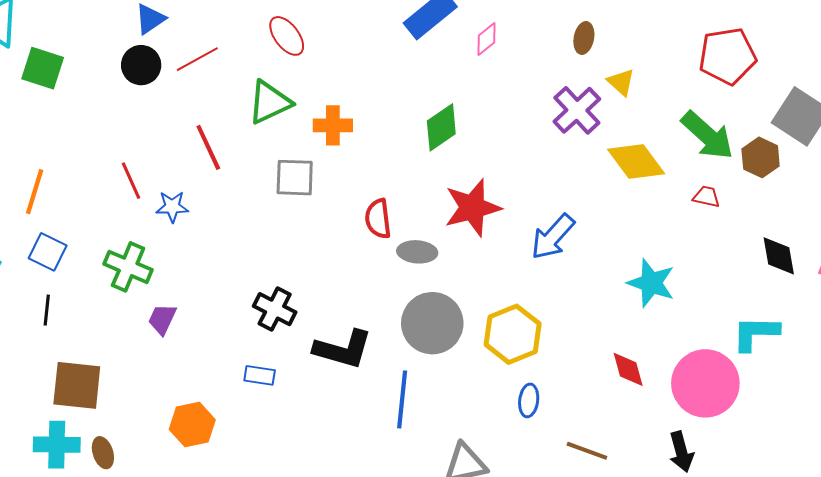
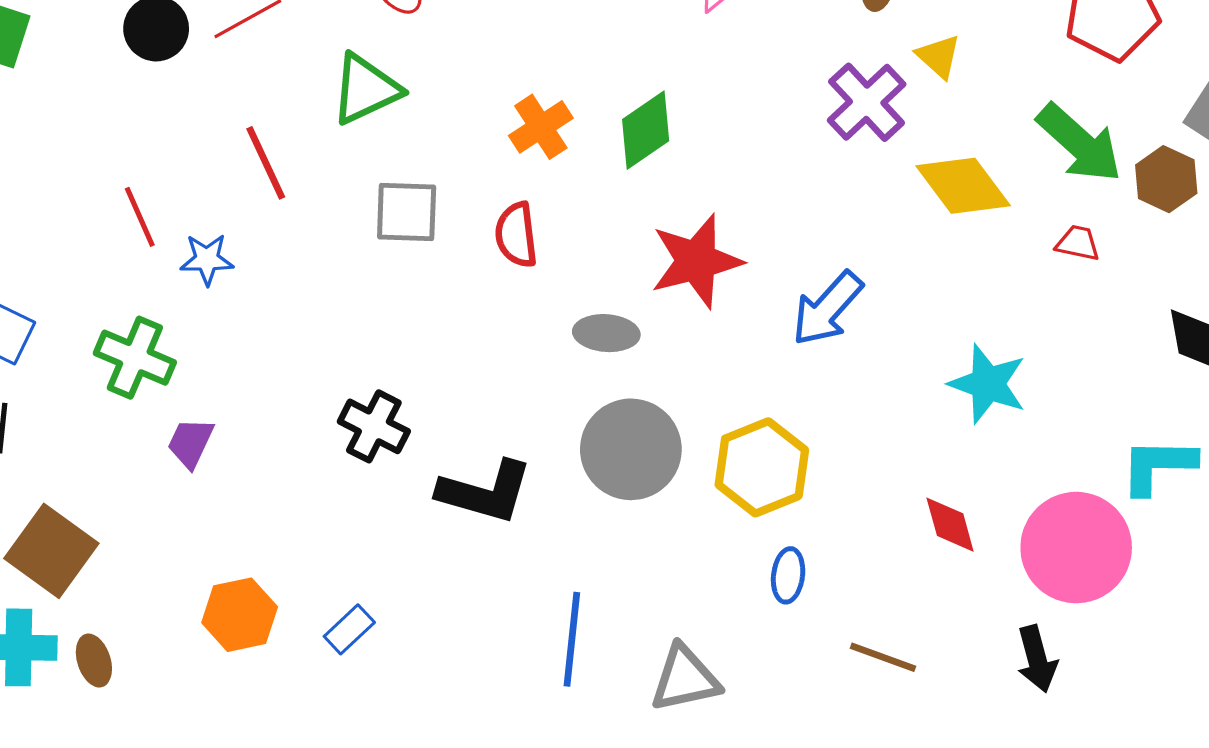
orange cross: (333, 125) -> (541, 127), moved, turned -33
red semicircle: (378, 219) -> (516, 235), moved
blue rectangle: (260, 375) -> (349, 629), moved, turned -52
brown square: (77, 385) -> (51, 551), turned 30
blue line: (402, 399) -> (572, 639), moved

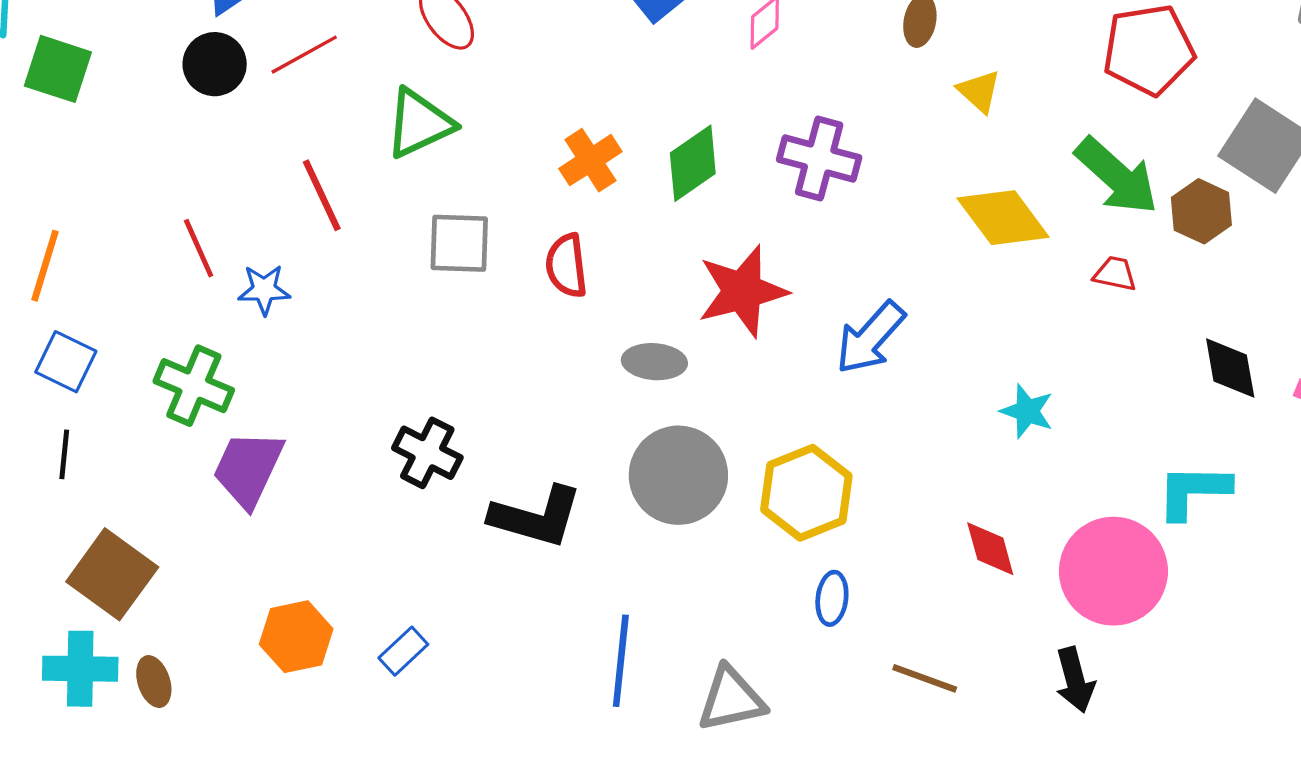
purple cross: (867, 102) -> (819, 159), moved, turned -32
cyan star: (988, 384) -> (1027, 411), size x0.7
purple trapezoid: (190, 443) -> (248, 469), size x1.6

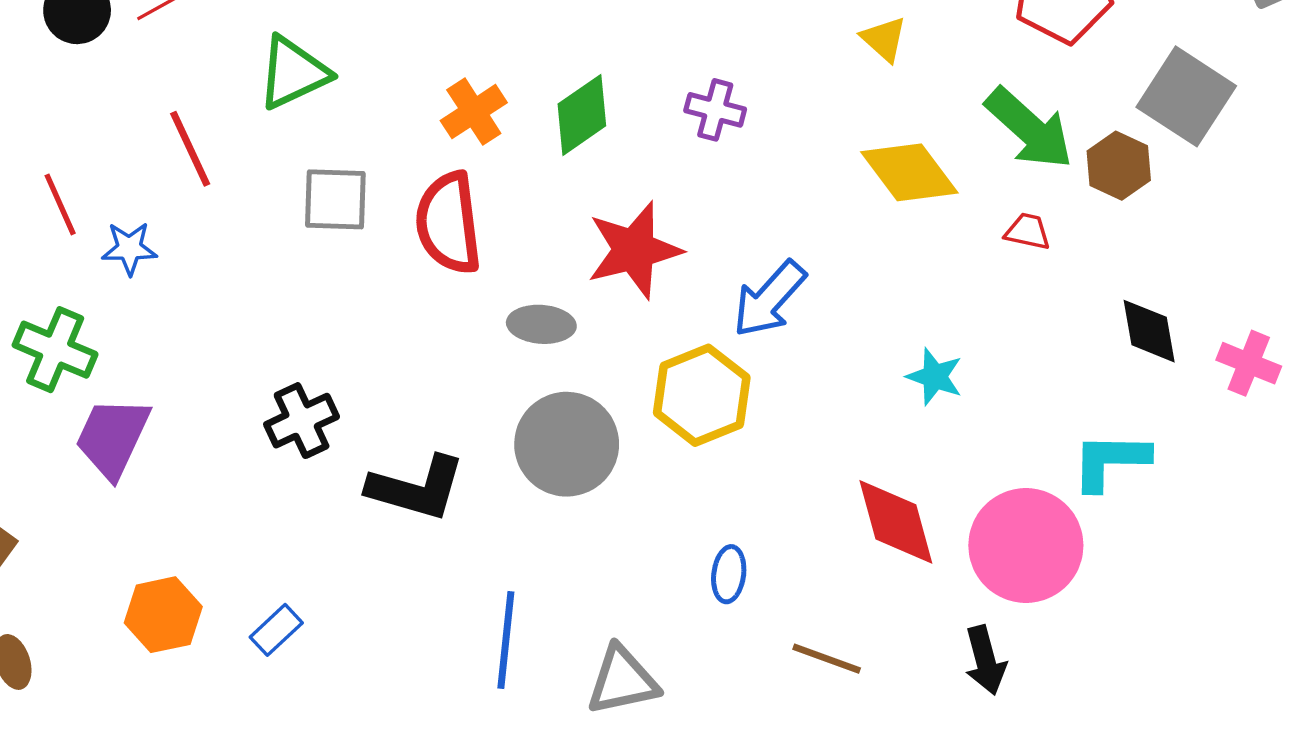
purple cross: (819, 159) -> (715, 110), size x0.7
red semicircle: (566, 266) -> (448, 223), size x1.5
black cross: (427, 453) -> (302, 421), turned 38
yellow hexagon: (806, 493) -> (702, 395), moved
red diamond: (990, 549) -> (896, 522), size x1.5

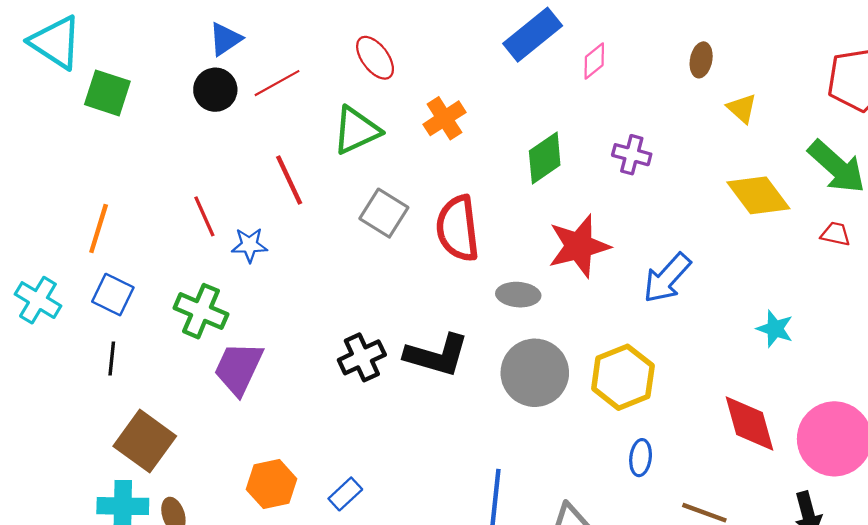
orange cross: (474, 112) -> (444, 118), moved
gray square: (335, 199) -> (384, 213), turned 30
yellow hexagon: (702, 395) -> (623, 377), moved
black L-shape: (416, 488) -> (437, 355), moved

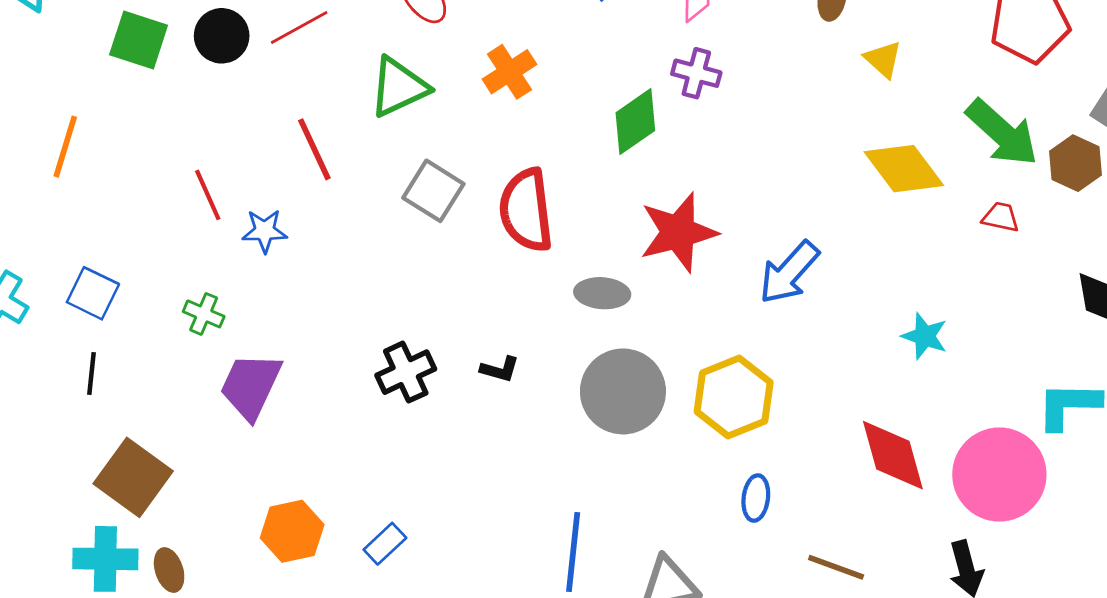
green square: (107, 93) -> (139, 40), moved
purple cross: (632, 155) -> (696, 73), moved
orange line: (99, 228) -> (65, 147), moved
green cross: (201, 311) -> (204, 314), size x0.6
black L-shape: (437, 355) -> (500, 369), size x0.5

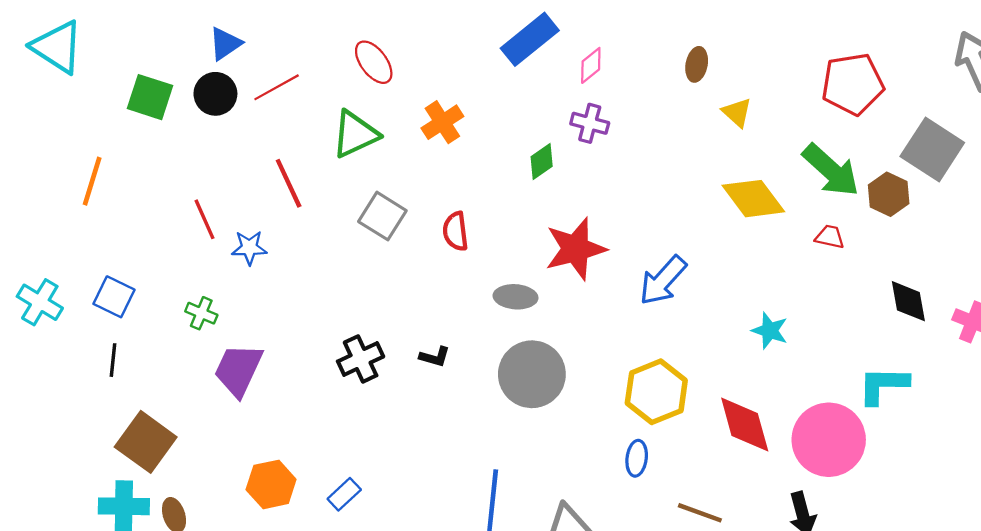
green diamond: (635, 122) -> (542, 161), size x0.7
red semicircle: (526, 210) -> (456, 231), size x0.6
yellow hexagon: (734, 397) -> (656, 392), moved

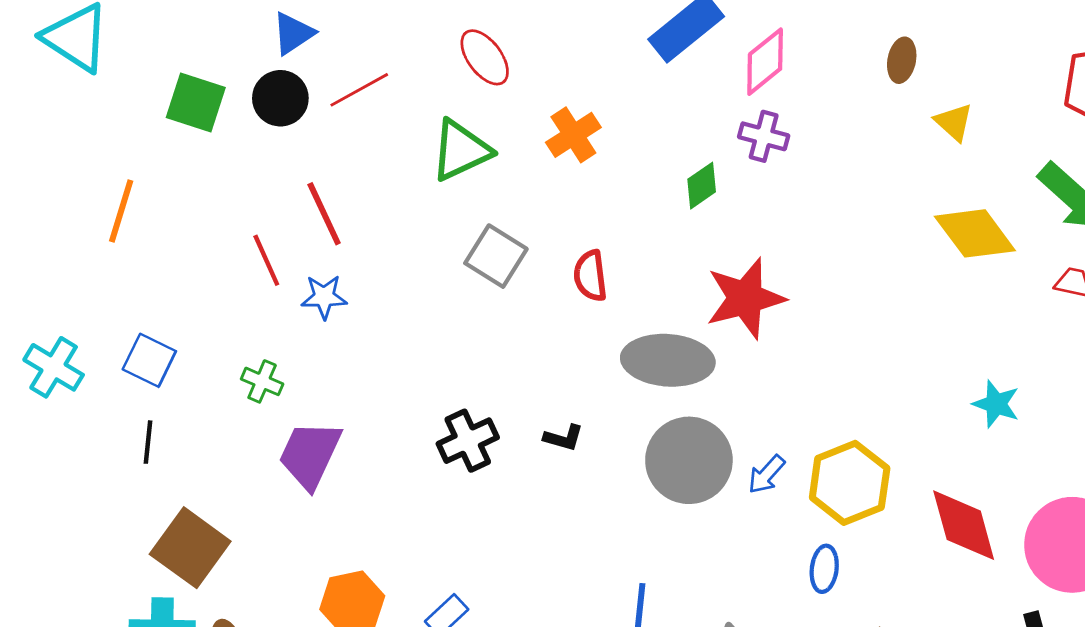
pink diamond: (591, 65) -> (765, 62), size x1.4
red line: (289, 183) -> (324, 214), moved
blue arrow: (663, 280) -> (766, 474), moved, size x0.6
gray ellipse: (516, 297) -> (668, 360), size x1.6

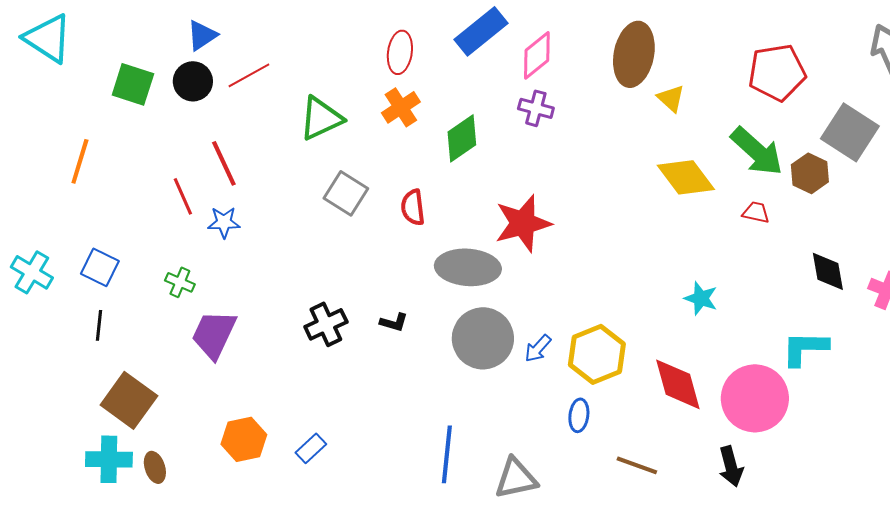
red ellipse: (485, 57) -> (400, 52), moved, turned 45
brown ellipse: (902, 60) -> (634, 54), size x2.0
green diamond: (702, 186) -> (462, 138), moved, size x1.4

